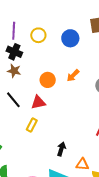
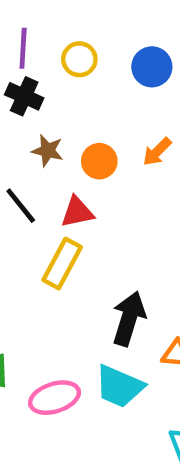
brown star: (14, 71) -> (48, 151), moved
yellow rectangle: (32, 125) -> (62, 263), size x1.5
black arrow: (61, 149) -> (129, 319), size x1.6

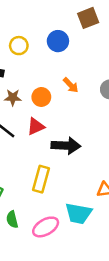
orange arrow: (157, 152) -> (71, 85), turned -77
yellow rectangle: (62, 263) -> (41, 179), moved
black arrow: (129, 319) -> (66, 146), moved, turned 88

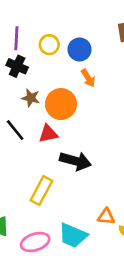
blue circle: (58, 41) -> (80, 49), moved
orange arrow: (71, 85) -> (88, 78), moved
orange circle: (41, 97) -> (61, 104), size x1.5

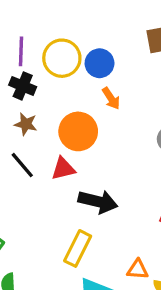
yellow circle: (49, 45) -> (62, 58), size x1.5
brown star: (31, 98) -> (26, 124), moved
yellow rectangle: (41, 191) -> (78, 248), moved

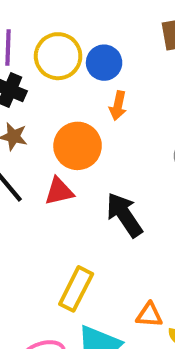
orange arrow: (111, 98) -> (118, 106), turned 45
black arrow: (98, 202) -> (124, 215), moved, turned -138

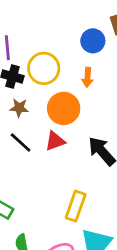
yellow circle: (58, 56) -> (44, 68), moved
blue circle: (104, 63) -> (93, 41), moved

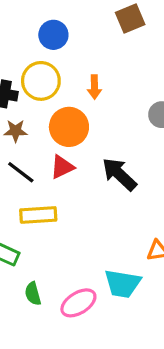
blue circle: (93, 41) -> (53, 35), moved
yellow rectangle: (76, 206) -> (38, 215), moved, turned 72

